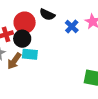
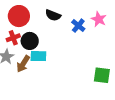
red circle: (25, 23) -> (19, 16), moved

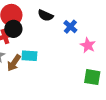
pink star: (99, 19) -> (88, 45), moved
black circle: (30, 41) -> (13, 29), moved

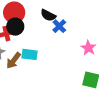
blue cross: (70, 27) -> (59, 26), moved

